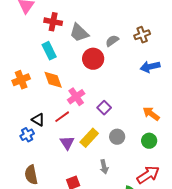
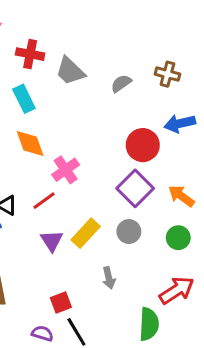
brown cross: (142, 35) -> (167, 74), turned 35
red circle: (93, 59) -> (143, 145), moved
purple square: (104, 108) -> (135, 188), moved, size x1.6

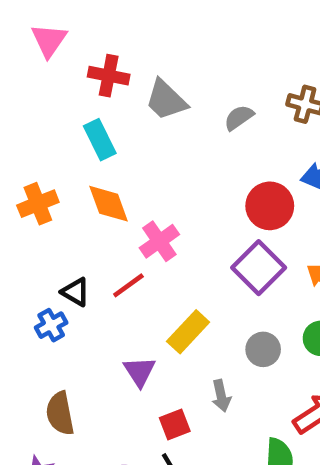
gray circle: (129, 232) -> (263, 349), moved
purple triangle: (52, 241) -> (139, 371), moved
red square: (61, 303) -> (175, 424), moved

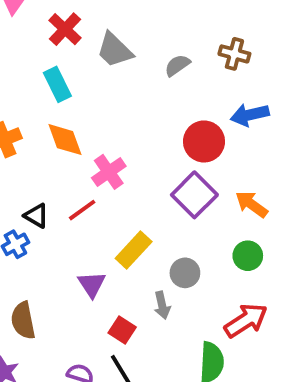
red cross: (109, 76) -> (65, 29), turned 32
gray circle: (263, 349) -> (185, 273), moved
red square: (175, 424) -> (122, 330), turned -36

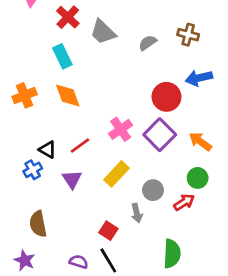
pink cross: (109, 172) -> (121, 129), moved
purple triangle: (92, 284) -> (72, 179), moved
red arrow: (246, 320) -> (184, 202), moved, size x0.7

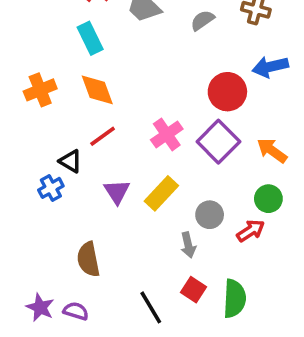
red line: (80, 146) -> (103, 136), moved
purple triangle: (72, 179) -> (117, 192), moved
brown semicircle: (38, 224) -> (88, 259), moved
red square: (108, 231) -> (194, 290), moved
purple semicircle: (79, 262) -> (76, 311), moved

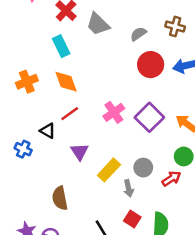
red circle: (227, 92) -> (151, 65), moved
blue cross: (51, 188) -> (23, 149), moved, turned -35
yellow rectangle: (161, 193) -> (109, 170), moved

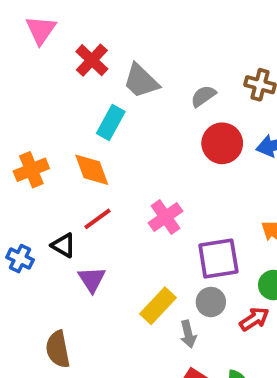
cyan rectangle: (61, 46) -> (111, 123), moved, turned 55
purple square: (149, 117) -> (218, 259), moved, turned 36
blue cross: (23, 149) -> (20, 259), moved
purple triangle: (80, 152) -> (92, 279), moved
brown semicircle: (60, 198) -> (58, 349), moved

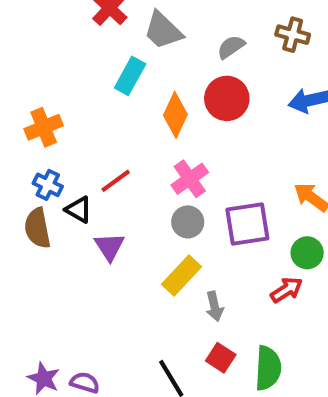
red circle: (222, 143) -> (227, 98), moved
orange diamond: (92, 170) -> (175, 115), moved, turned 45
blue cross: (20, 259) -> (48, 185), moved
gray circle: (211, 302) -> (188, 222), moved
brown semicircle: (58, 349) -> (37, 228), moved

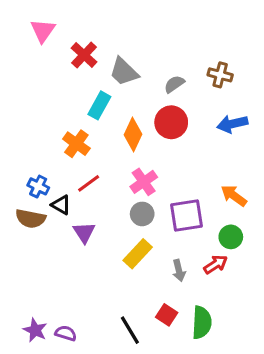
orange cross: (44, 127) -> (76, 144), moved, turned -32
brown semicircle: (37, 228) -> (31, 219), turned -68
gray arrow: (214, 306) -> (179, 271), moved

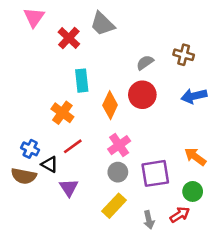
gray trapezoid: (124, 72) -> (102, 24), moved
cyan rectangle: (99, 105) -> (82, 81), turned -35

